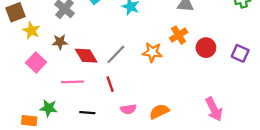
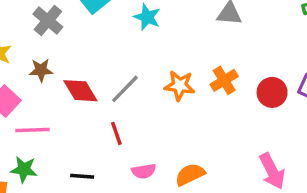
orange cross: (179, 35) -> (224, 80), moved
red circle: (206, 48) -> (272, 92), moved
pink line: (72, 82) -> (32, 130), moved

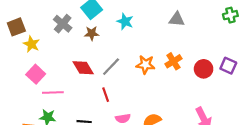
brown star: (41, 70) -> (92, 33), moved

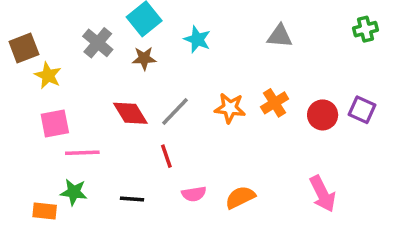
pink square: (36, 74) -> (55, 124), turned 36

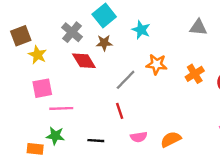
orange star: (230, 108) -> (157, 64), moved
red diamond: (130, 113) -> (84, 61), moved

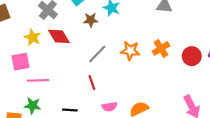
brown star: (104, 43) -> (91, 20), moved
yellow star: (37, 55) -> (33, 37), moved
orange star: (157, 64) -> (130, 51), moved

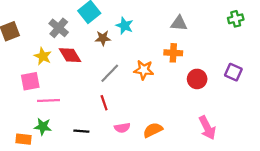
orange cross: (161, 48) -> (173, 53), moved, turned 35
red circle: (192, 56) -> (197, 79), moved

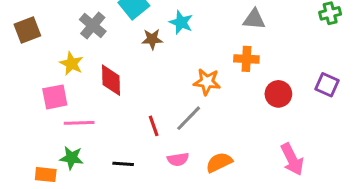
red diamond: (70, 55) -> (111, 80), moved, turned 30
gray line: (110, 73) -> (189, 118), moved

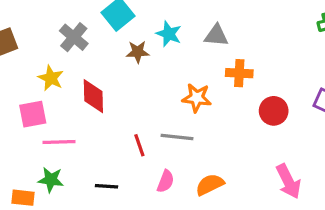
gray triangle: (254, 19) -> (216, 36), moved
gray line: (189, 118) -> (177, 137), turned 52
pink semicircle: (178, 159) -> (166, 181), turned -60

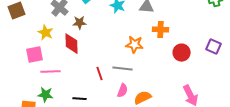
brown star: (138, 52) -> (80, 23), moved
pink semicircle: (166, 181) -> (123, 91), moved

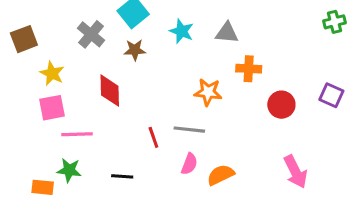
brown star: (80, 23) -> (135, 50), moved
yellow star: (46, 33) -> (52, 73), moved

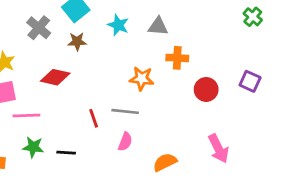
green cross: (335, 22) -> (253, 17), turned -36
red diamond: (110, 91) -> (55, 77), turned -76
green star: (69, 170) -> (33, 147), moved
orange semicircle: (221, 175) -> (165, 162), moved

